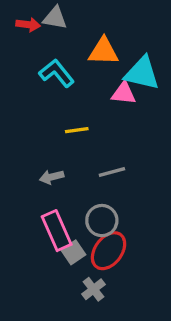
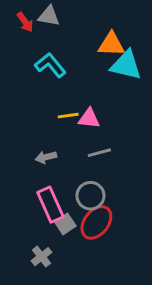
red arrow: (28, 25) -> (25, 22), turned 48
orange triangle: (104, 51) -> (111, 44), moved
pink triangle: (124, 93) -> (89, 119), moved
gray cross: (93, 289) -> (41, 257), moved

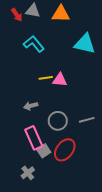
orange triangle: (111, 44) -> (61, 14), moved
gray line: (99, 153) -> (87, 120), moved
gray circle: (90, 196) -> (58, 121), moved

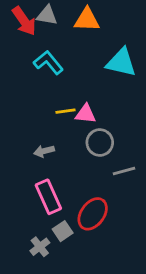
red arrow: (17, 15) -> (24, 21), size x1.5
gray circle: (58, 121) -> (100, 142), moved
gray square: (44, 151) -> (63, 231), moved

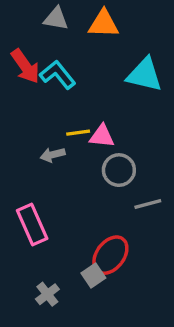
red arrow: (24, 21) -> (25, 66), moved
gray arrow: (44, 151) -> (53, 155), moved
pink rectangle: (48, 197) -> (32, 224), moved
gray square: (63, 231) -> (93, 276), moved

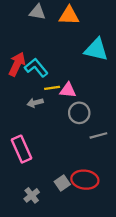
red arrow: (25, 66) -> (17, 64), moved, turned -120
cyan L-shape: (58, 75) -> (36, 68), moved
red ellipse: (110, 255) -> (85, 180), moved, turned 60

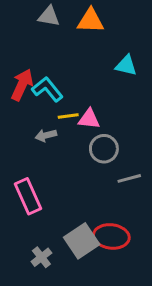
cyan triangle: (96, 49) -> (126, 65), size x0.7
gray square: (62, 183) -> (82, 241), size x1.6

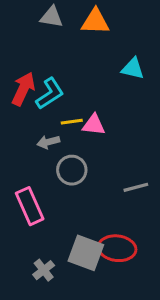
cyan L-shape: (47, 89) -> (50, 94), turned 96
gray circle: (104, 149) -> (72, 170), moved
gray square: (82, 241) -> (86, 253), turned -36

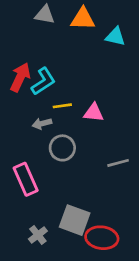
cyan triangle: (133, 69) -> (115, 36), moved
pink triangle: (94, 125) -> (94, 113), moved
red ellipse: (117, 248) -> (102, 238), moved

